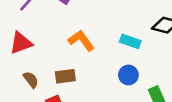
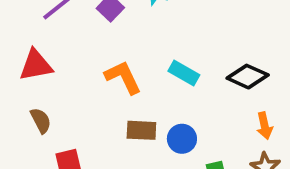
cyan rectangle: (130, 41) -> (184, 73), moved
brown rectangle: (65, 76) -> (141, 130), moved

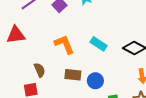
brown semicircle: (41, 121) -> (40, 70), moved

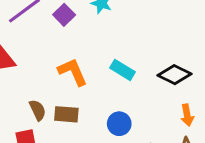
brown rectangle: (73, 75) -> (66, 114), moved

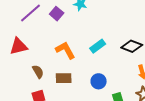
cyan rectangle: (123, 70) -> (98, 46), turned -63
brown semicircle: (38, 110) -> (38, 72), moved

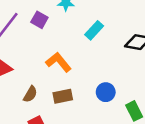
cyan rectangle: (98, 46) -> (94, 30), moved
brown semicircle: (38, 72) -> (30, 94), turned 72

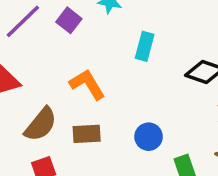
cyan rectangle: (94, 30) -> (145, 46), turned -36
brown semicircle: (30, 94) -> (41, 124), size x1.5

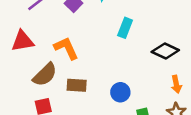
orange L-shape: (87, 84) -> (66, 48), moved

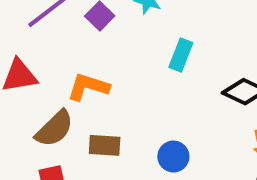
orange L-shape: (66, 48) -> (88, 87), turned -48

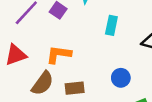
blue circle: (173, 157) -> (121, 78), moved

